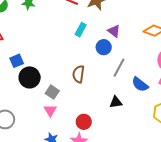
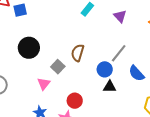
blue circle: (104, 47) -> (105, 69), moved
blue square: (17, 61) -> (20, 10), moved
gray square: (52, 92) -> (58, 67), moved

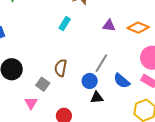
purple triangle: (120, 16) -> (109, 26), moved, turned -32

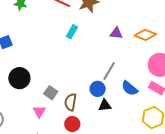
brown semicircle: (61, 68) -> (71, 102), moved

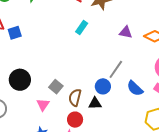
black circle: (19, 78) -> (20, 80), moved
black triangle: (105, 105) -> (95, 103), moved

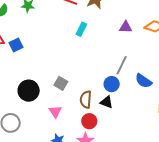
gray square: (56, 87) -> (61, 83), moved
black triangle: (95, 103) -> (106, 102), turned 32

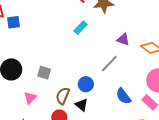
gray line: (122, 65) -> (109, 64), moved
gray square: (61, 83) -> (44, 73), turned -32
blue circle: (112, 84) -> (86, 84), moved

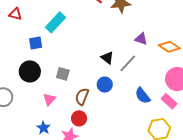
blue square: (14, 22) -> (36, 43), moved
cyan rectangle: (80, 28) -> (56, 22), moved, size x1.5
black triangle: (82, 105) -> (107, 58), moved

